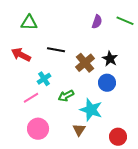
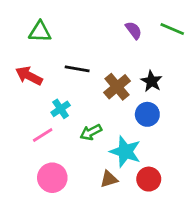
purple semicircle: (97, 22) -> (134, 30), turned -56
brown triangle: (79, 130) -> (109, 179), turned 40
red circle: (118, 137) -> (149, 179), moved

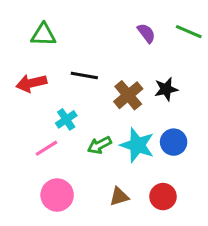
red arrow: (29, 76) -> (31, 83), turned -40
black star: (151, 81) -> (166, 89), turned 30
blue circle: (147, 114) -> (174, 142), moved
cyan star: (125, 152) -> (137, 145), moved

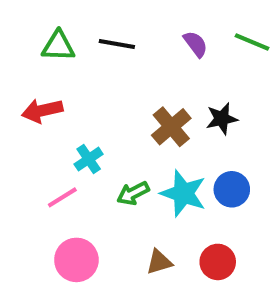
black line: (84, 76) -> (117, 44), moved

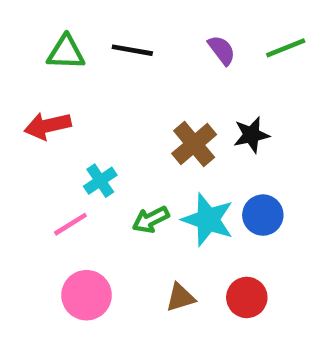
green line: (252, 42) -> (286, 48), turned -45

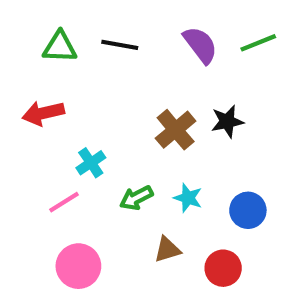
purple semicircle: (222, 50) -> (200, 45), size x1.4
blue circle: (263, 215) -> (248, 210), moved
cyan star: (208, 220) -> (188, 198), size x0.6
brown triangle: (180, 297) -> (167, 250), moved

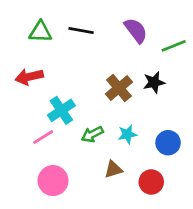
green line: (258, 43) -> (174, 46), moved
cyan cross: (91, 163) -> (61, 110), size x1.4
cyan star: (188, 198) -> (127, 134), turned -30

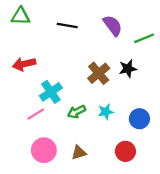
green triangle: (40, 32) -> (21, 16), moved
brown triangle: (113, 169) -> (79, 153), moved

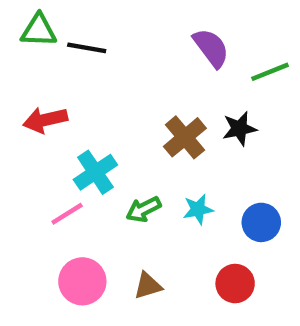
black line: (67, 26) -> (87, 48), moved

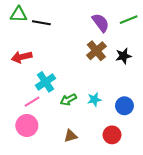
green line: (270, 72) -> (129, 20), moved
black star: (239, 129) -> (123, 56), moved
brown cross: (185, 137) -> (96, 51), moved
pink circle: (82, 281) -> (27, 126), moved

